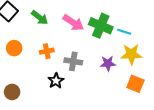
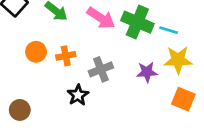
orange circle: (14, 48) -> (36, 52), moved
gray cross: (73, 61) -> (101, 69), turned -30

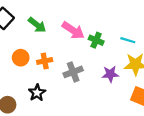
green cross: (137, 22) -> (96, 40), moved, size x0.6
black star: (78, 95) -> (37, 93), moved

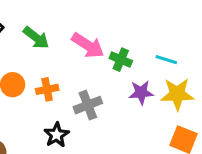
purple star: (110, 74) -> (141, 93), moved
black star: (37, 93) -> (57, 135), moved

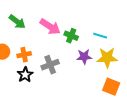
black star: (57, 135) -> (25, 75), moved

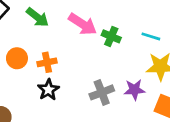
purple star: (84, 57) -> (134, 90), moved
gray cross: (50, 65) -> (102, 92), moved

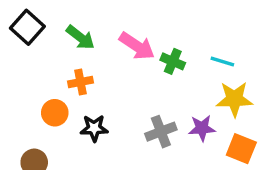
orange circle: (17, 58) -> (55, 113), moved
orange cross: (47, 62) -> (80, 82), moved
black star: (48, 90) -> (94, 128), turned 30

